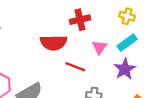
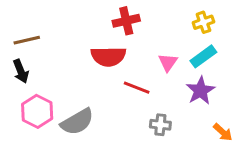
yellow cross: (127, 16) -> (203, 22), turned -35
red cross: (80, 20) -> (126, 21), moved

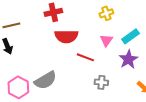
red cross: (126, 21) -> (53, 12), moved
yellow cross: (203, 22) -> (106, 13), moved
pink hexagon: (37, 111) -> (18, 87), moved

